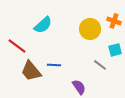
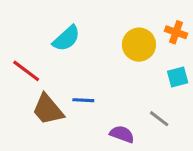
gray line: (100, 65) -> (159, 119), moved
purple semicircle: (79, 87) -> (122, 134), turned -35

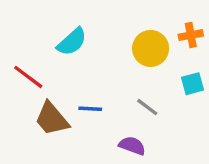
orange cross: (176, 32) -> (191, 35), turned -30
gray line: (159, 119) -> (147, 107), moved

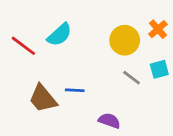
orange cross: (191, 35) -> (158, 29), turned -30
red line: (28, 77) -> (23, 46), moved
gray line: (147, 107) -> (132, 78), moved

